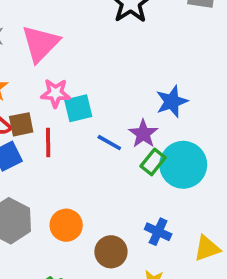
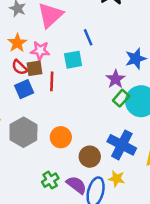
pink star: (55, 93) -> (40, 51), moved
blue line: (109, 143) -> (88, 37), moved, turned 35
blue cross: (158, 232) -> (122, 145), size x1.6

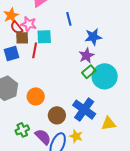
blue star: (136, 59) -> (93, 37), moved
cyan square: (73, 60) -> (44, 37), moved
red semicircle: (20, 67) -> (17, 28), moved

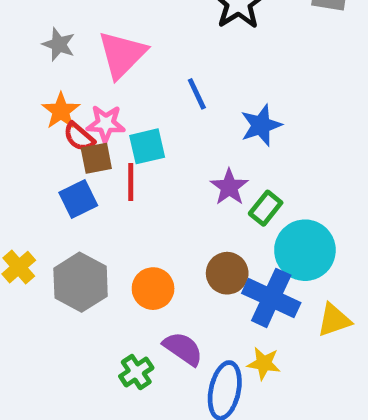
purple star: (86, 56) -> (229, 187), moved
cyan circle: (105, 76) -> (305, 250), moved
brown circle: (57, 115) -> (227, 273), moved
purple semicircle: (43, 137) -> (183, 349), moved

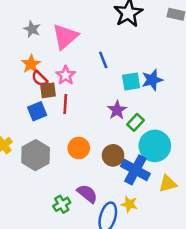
pink star: (106, 124) -> (66, 75), moved, turned 30
blue star: (261, 125) -> (152, 80), moved
cyan square: (147, 146) -> (131, 81), moved
orange circle: (153, 289) -> (79, 148), moved

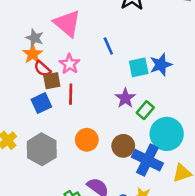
gray star: (32, 29) -> (35, 38), moved
pink triangle: (65, 37) -> (67, 23), turned -36

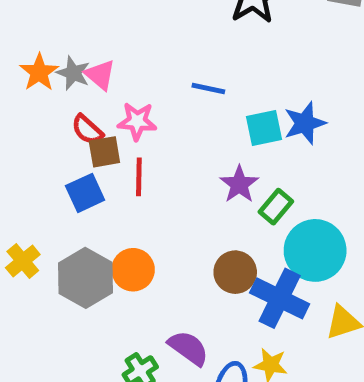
pink triangle: (67, 23) -> (100, 75), moved, size x0.6
blue line: (108, 46) -> (208, 89), turned -54
orange star: (33, 54) -> (39, 72), moved
pink star: (70, 64) -> (137, 121), turned -30
orange circle: (87, 140) -> (133, 270), moved

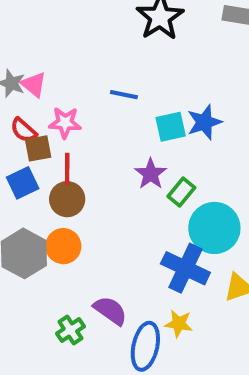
brown circle: (235, 272) -> (67, 199), moved

